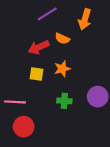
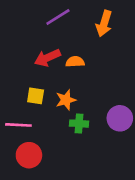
orange semicircle: (62, 39) -> (75, 62), moved, turned 152
orange star: (62, 69) -> (66, 100), moved
yellow square: (36, 74) -> (36, 96), moved

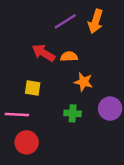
purple line: (58, 17) -> (65, 21), moved
red arrow: (47, 58) -> (44, 53), turned 55
orange star: (66, 100) -> (83, 82), moved, turned 30

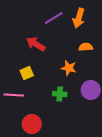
orange semicircle: (69, 56) -> (86, 47), moved
yellow square: (33, 88) -> (27, 73), turned -32
red circle: (27, 142) -> (32, 124), moved

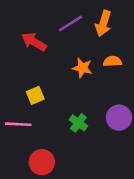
red arrow: (36, 44) -> (34, 42), moved
orange star: (69, 68) -> (82, 68), moved
green cross: (60, 94) -> (78, 123), turned 32

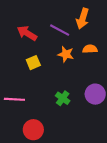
purple line: (71, 23) -> (60, 30), moved, turned 60
yellow square: (35, 95) -> (33, 63), moved

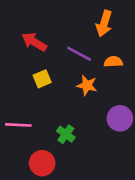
purple line: (60, 30) -> (79, 54), moved
orange star: (66, 54) -> (87, 85), moved
green cross: (63, 98) -> (66, 134), moved

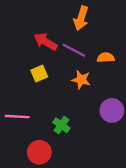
orange arrow: (104, 23) -> (81, 18), moved
red arrow: (34, 42) -> (45, 42), moved

